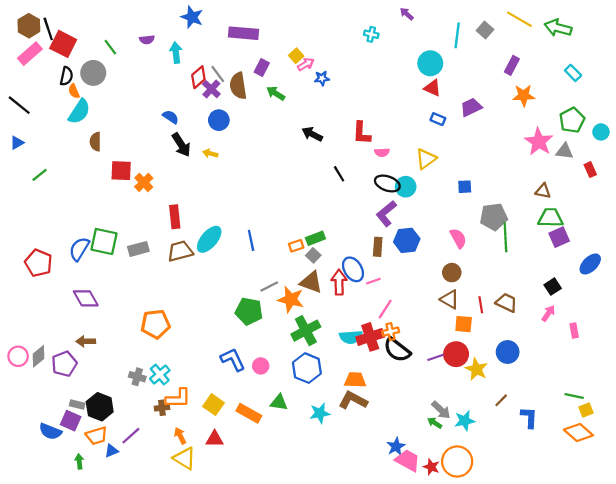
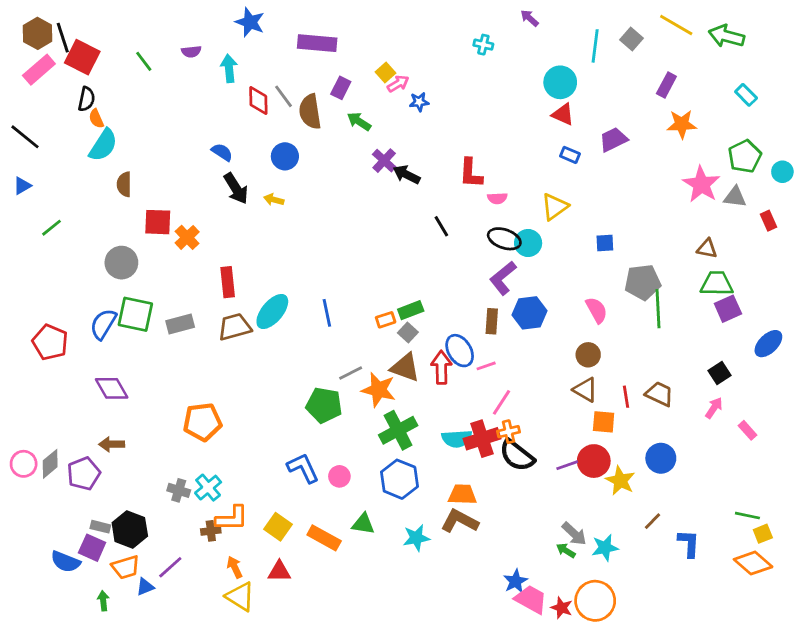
gray circle: (93, 73) -> (121, 263), moved
red diamond: (198, 77) -> (258, 100), turned -50
purple cross: (211, 89) -> (384, 161), moved
pink rectangle: (574, 331) -> (747, 430), turned -32

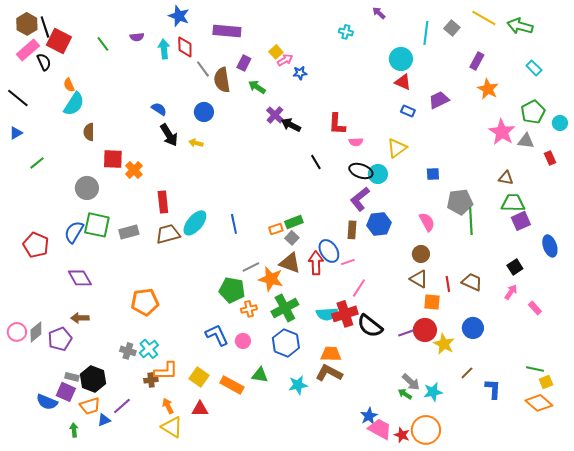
black semicircle: (86, 99) -> (44, 62), moved, turned -36
red diamond: (258, 100) -> (185, 47), moved
orange star: (682, 124) -> (488, 89), turned 30
blue ellipse: (768, 344) -> (550, 246), turned -65
orange cross: (509, 432) -> (249, 309), moved

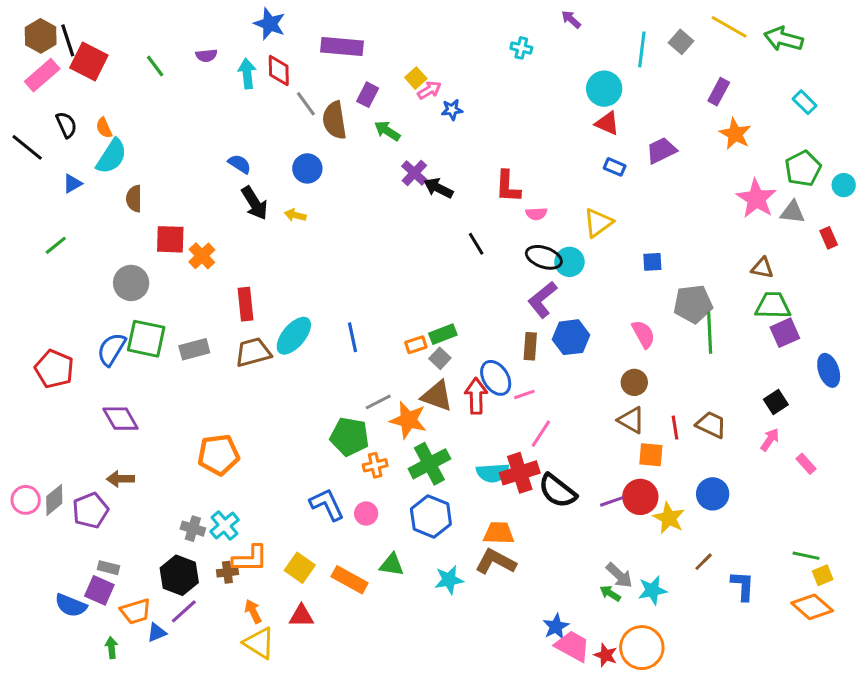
black semicircle: (44, 62) -> (66, 125), moved
blue triangle: (16, 133) -> (72, 184), moved
black hexagon: (93, 379) -> (179, 575), moved

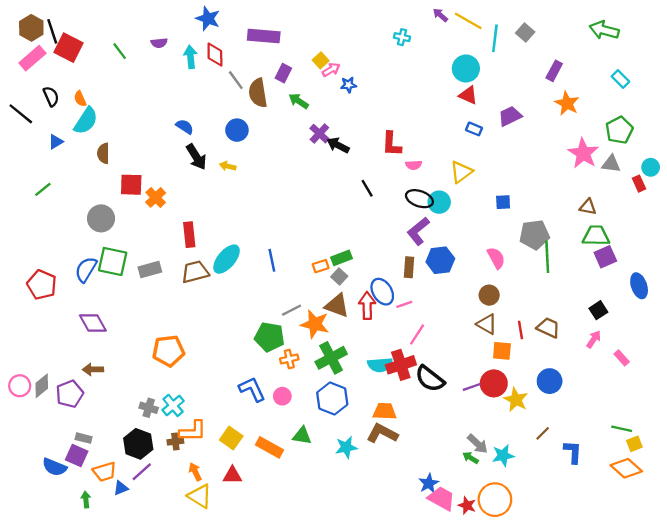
yellow line: (729, 27) -> (468, 21), moved
cyan circle: (844, 185) -> (651, 167), moved

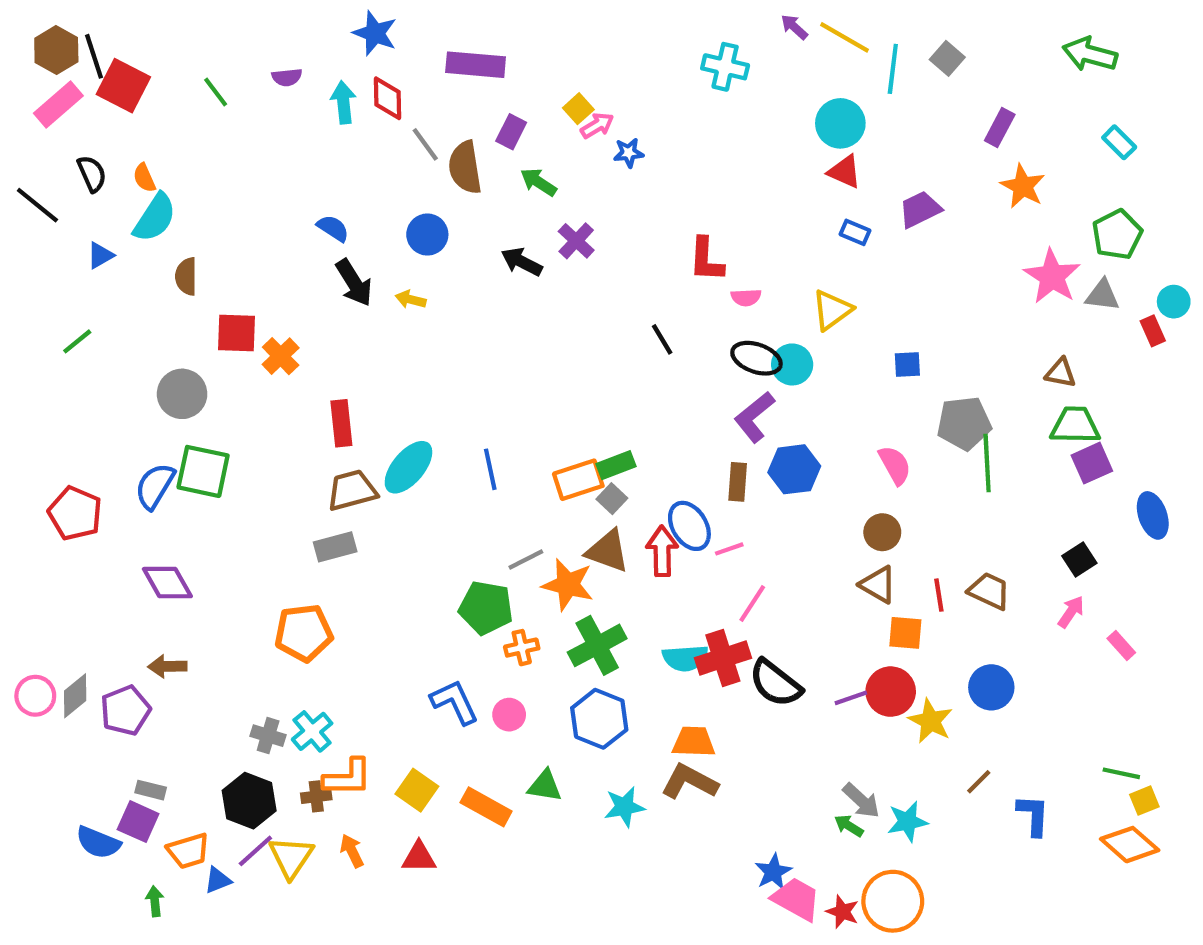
cyan cross: (402, 37) -> (725, 67), size x1.5
black arrow: (338, 145) -> (522, 262), moved
orange rectangle: (321, 266) -> (578, 480), size x1.6
gray rectangle: (150, 270) -> (335, 547), moved
yellow triangle: (200, 496) -> (291, 857), moved, turned 32

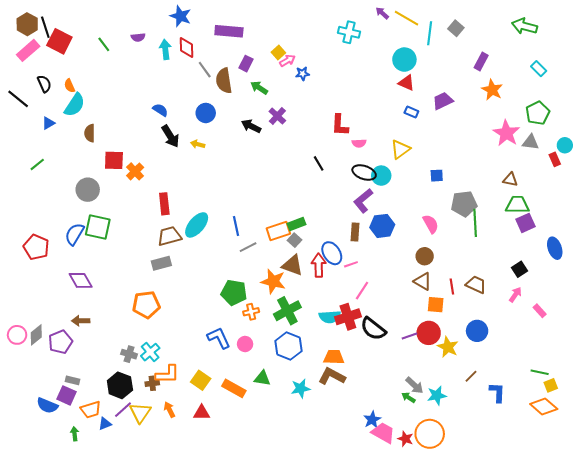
gray line: (526, 559) -> (248, 247), moved

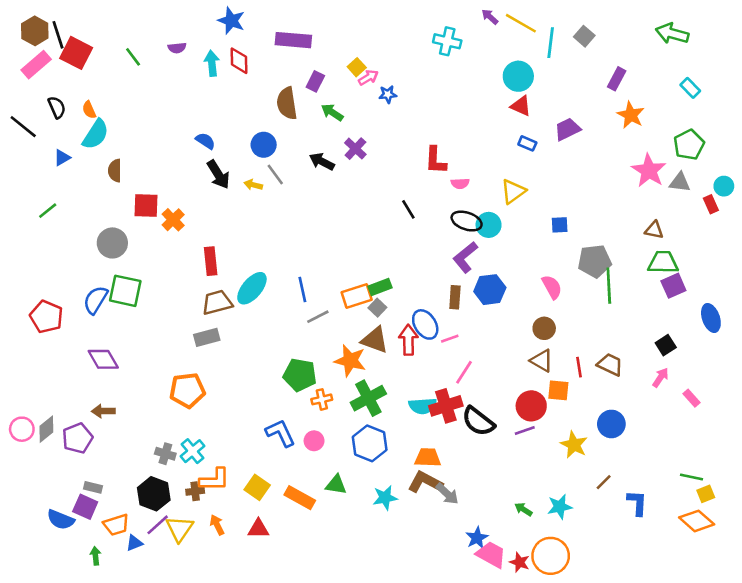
gray line: (205, 70) -> (275, 174), moved
red circle: (429, 333) -> (531, 406), moved
gray arrow: (415, 385) -> (447, 494), moved

